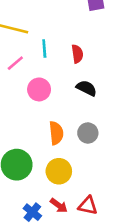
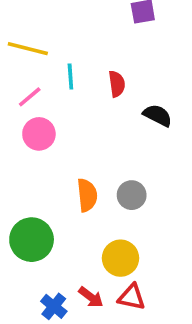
black semicircle: (87, 88) -> (158, 115), moved
pink circle: (39, 89) -> (39, 134), moved
yellow circle: (59, 171) -> (121, 258), moved

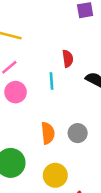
cyan line: (70, 76) -> (52, 81), moved
yellow circle: (121, 258) -> (55, 175), moved

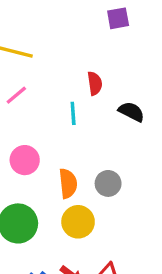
pink circle: (16, 92) -> (25, 160), moved
yellow circle: (55, 175) -> (78, 222), moved

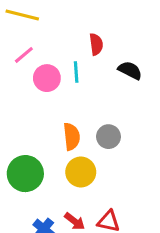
pink circle: (25, 160) -> (47, 78), moved

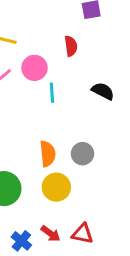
red semicircle: (96, 44) -> (71, 46), moved
pink circle: (47, 78) -> (34, 68), moved

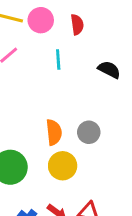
pink circle: (34, 68) -> (41, 20), moved
cyan line: (52, 93) -> (58, 59), moved

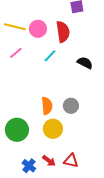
red semicircle: (77, 25) -> (63, 32), size x1.5
cyan line: (58, 59) -> (50, 56), turned 48

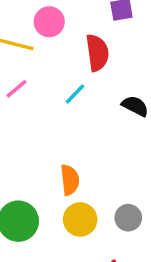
pink circle: (38, 29) -> (49, 22), moved
gray circle: (71, 106) -> (128, 218), moved

